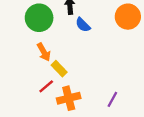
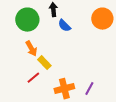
orange cross: (69, 98) -> (64, 89), moved

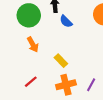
yellow rectangle: (44, 63) -> (61, 61), moved
red line: (33, 78) -> (31, 82), moved

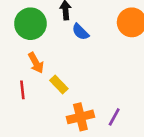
yellow rectangle: (61, 61) -> (59, 84), moved
red line: (31, 82) -> (22, 90), moved, turned -56

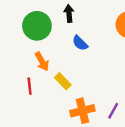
blue semicircle: (80, 32) -> (80, 43), moved

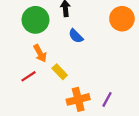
red line: (30, 86) -> (29, 76), turned 63

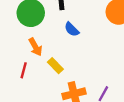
red line: (29, 76) -> (24, 70), turned -42

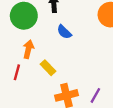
orange arrow: (35, 47) -> (28, 49), turned -138

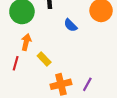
blue semicircle: (64, 32) -> (70, 25), moved

